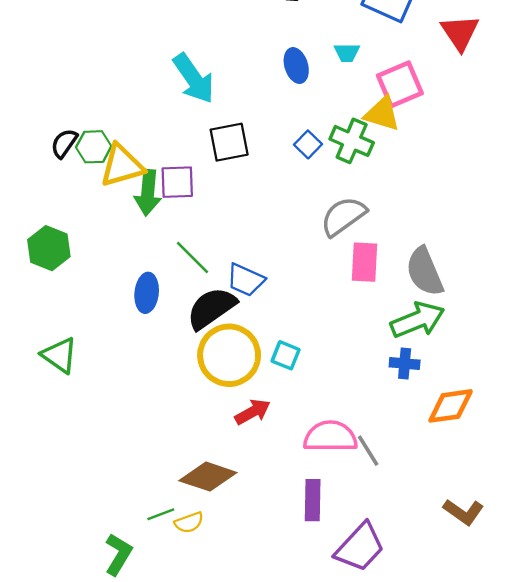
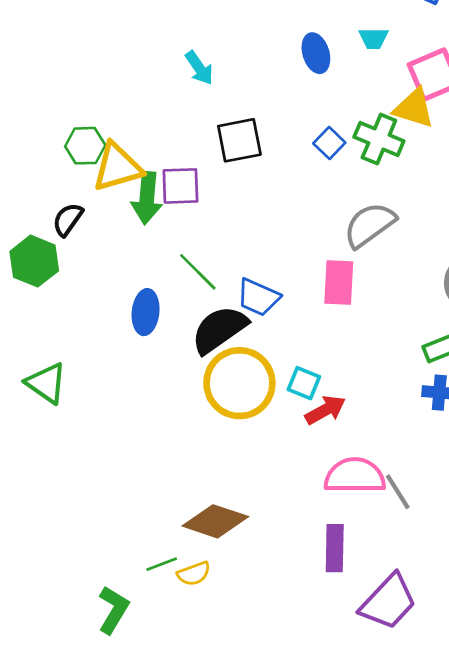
cyan arrow: (194, 78) -> (199, 68), size x0.6
black semicircle: (64, 143) -> (68, 219), moved
pink rectangle: (365, 262) -> (339, 283), moved
red arrow: (253, 412) -> (325, 410), moved

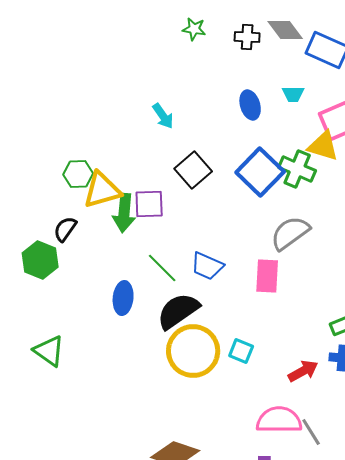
black square: (239, 140) -> (193, 170), turned -30
blue square: (329, 143) -> (260, 172), size x2.0
blue trapezoid: (258, 297) -> (207, 266), moved
red arrow: (325, 410) -> (303, 371), moved

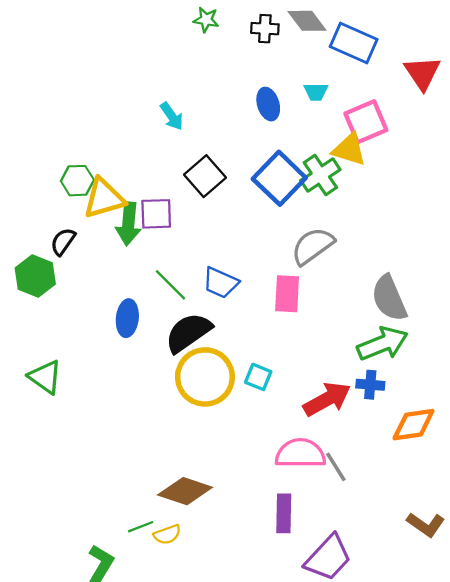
green cross: (297, 169) -> (320, 175), turned 33
red arrow: (303, 371) -> (327, 399), size x1.4

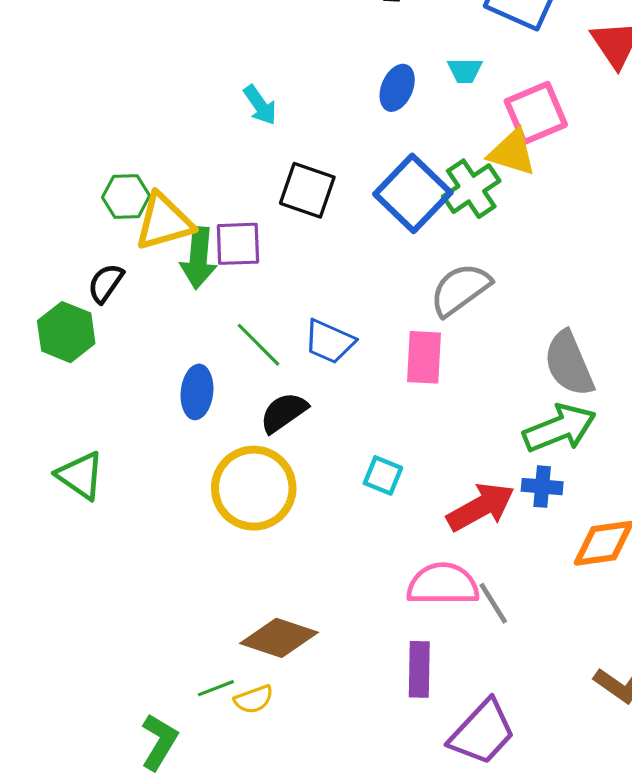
blue ellipse: (268, 104) -> (397, 88), turned 40
black square: (205, 176) -> (307, 190), turned -30
black semicircle: (188, 333) -> (284, 412), size x0.7
yellow circle: (205, 377) -> (254, 488), moved

